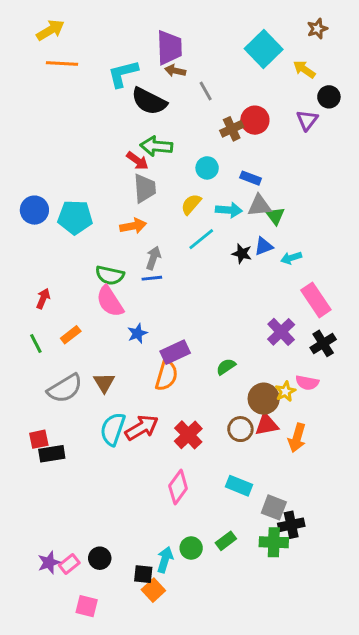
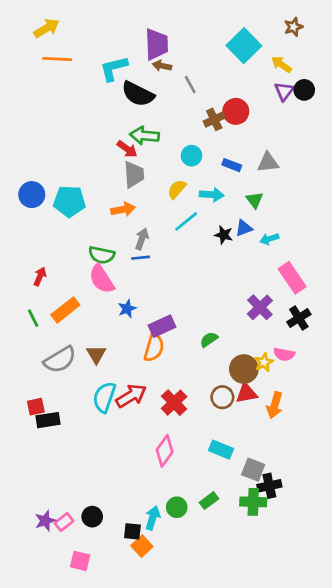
purple triangle: (307, 120) -> (284, 91), moved
gray triangle: (259, 206) -> (268, 162), moved
orange rectangle: (71, 335) -> (65, 310), size x1.5

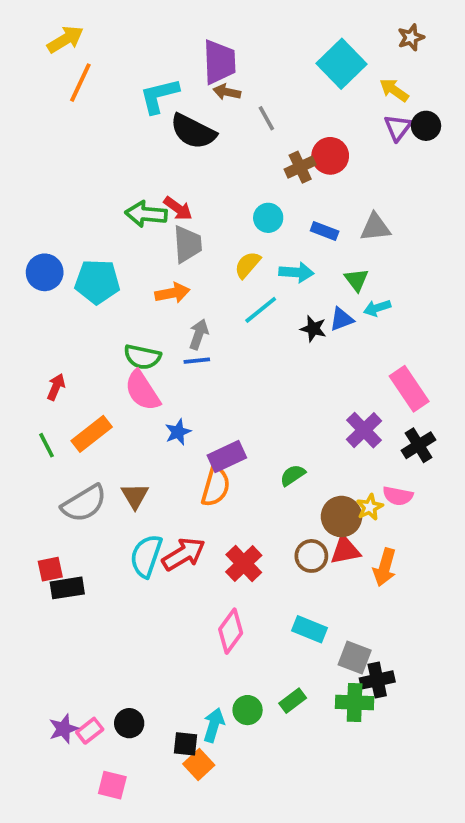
orange line: (57, 59) -> (80, 83), turned -68
green arrow: (145, 136) -> (146, 214), moved
cyan arrow: (269, 239) -> (377, 308), moved

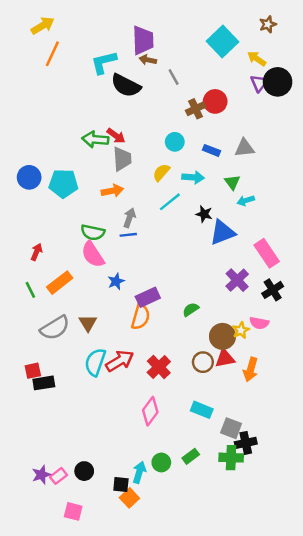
black circle: (426, 126) -> (278, 82), size x1.5
blue triangle: (341, 319) -> (222, 232), moved, size x1.6

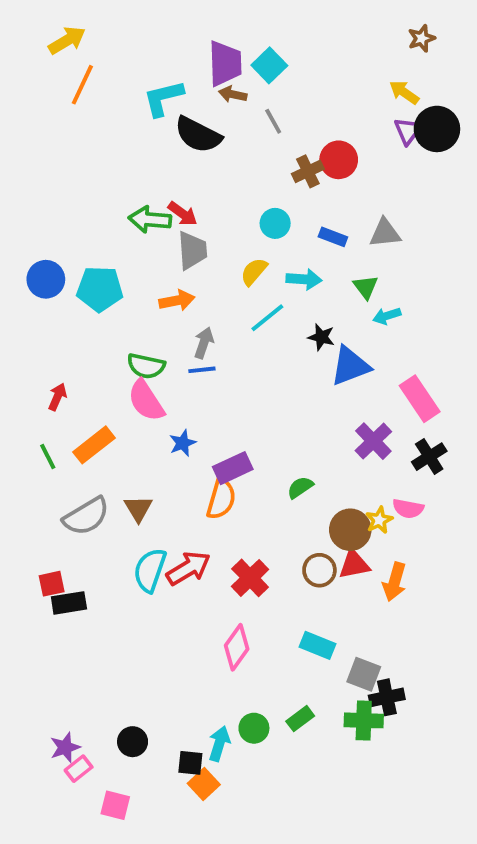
cyan square: (222, 41) -> (269, 65), moved, size x0.7
pink rectangle: (58, 476) -> (79, 769), moved

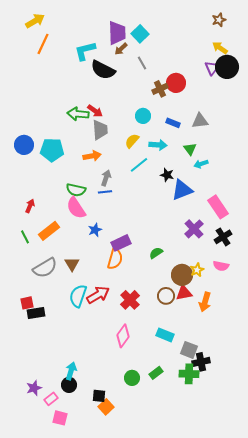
yellow arrow: (404, 92) -> (220, 48), moved
brown arrow: (233, 94) -> (121, 49), turned -56
pink semicircle: (408, 509) -> (221, 266), moved
cyan arrow: (219, 744) -> (71, 371), moved
pink rectangle: (79, 769) -> (51, 399), moved

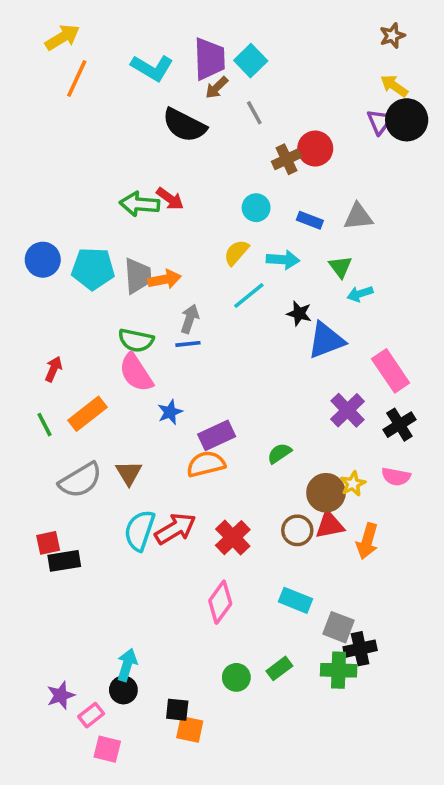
cyan L-shape: (85, 51) -> (152, 68), moved, turned -135
gray trapezoid: (100, 130) -> (138, 276), moved
orange semicircle: (115, 259) -> (206, 464), turned -120
orange square: (106, 407) -> (190, 729), turned -35

